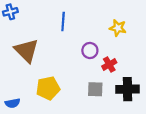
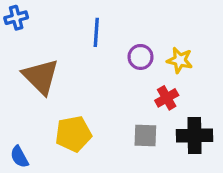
yellow star: (118, 28) -> (180, 60), moved
purple circle: (90, 50) -> (140, 57), moved
blue semicircle: (13, 103) -> (19, 157), turned 72

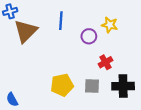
yellow star: (180, 60) -> (110, 25), moved
brown triangle: (41, 77) -> (26, 31), moved, turned 30
yellow pentagon: (73, 134) -> (62, 85), moved

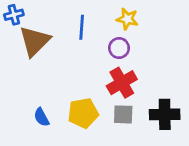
yellow star: (110, 25) -> (127, 19), moved
red cross: (105, 62) -> (122, 83), moved, size x1.5
blue semicircle: (12, 100) -> (42, 117), moved

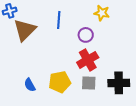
yellow star: (127, 19) -> (102, 13), moved

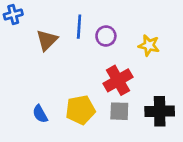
yellow star: (102, 13) -> (149, 45), moved
brown triangle: (25, 30) -> (47, 40), moved, size x0.7
purple circle: (86, 35) -> (106, 36), moved

